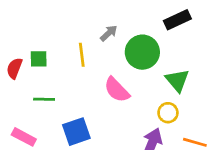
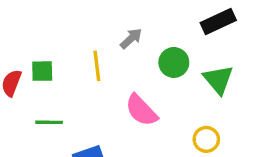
green circle: (142, 52) -> (174, 62), size x0.7
green triangle: (177, 80) -> (218, 80), moved

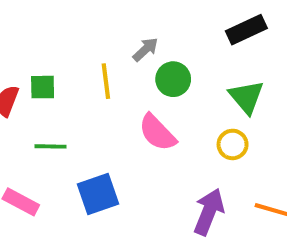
green circle: (174, 62) -> (173, 79), moved
yellow circle: (206, 139) -> (233, 144), moved

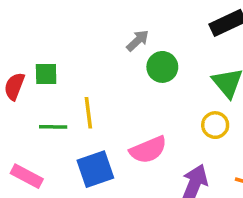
yellow line: (106, 81) -> (88, 113), moved
pink semicircle: (157, 133) -> (148, 150), moved, turned -69

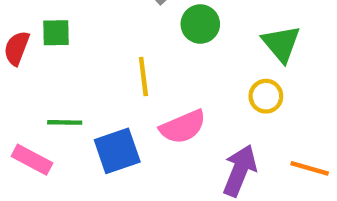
yellow line: (88, 113) -> (143, 77), moved
green line: (53, 127) -> (65, 122), moved

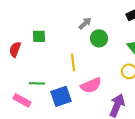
green square: (56, 33) -> (39, 36), moved

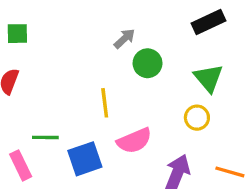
green square: (39, 36) -> (17, 34), moved
pink rectangle: (22, 100) -> (21, 165), turned 36

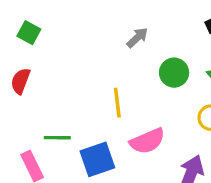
green square: (17, 34) -> (29, 33), turned 30
green circle: (148, 63) -> (174, 73), moved

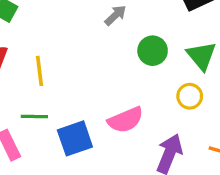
yellow line: (117, 103) -> (40, 71), moved

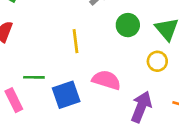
yellow line: (40, 71) -> (76, 41), moved
pink semicircle: (126, 120) -> (106, 80), turned -140

